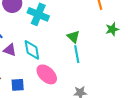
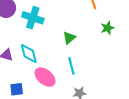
green triangle: (73, 37) -> (69, 38), turned 40
cyan line: (77, 54) -> (71, 66), moved

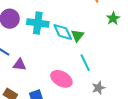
cyan diamond: (29, 54) -> (63, 32), moved

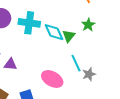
green star: (113, 18) -> (88, 25), moved
gray star: (98, 88) -> (89, 74), moved

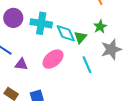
gray star: (89, 74) -> (111, 49), moved, size x1.5
pink ellipse: (52, 79) -> (53, 59), moved, turned -70

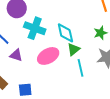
cyan cross: (41, 23) -> (35, 28), moved
green triangle: (80, 37) -> (74, 49), moved

